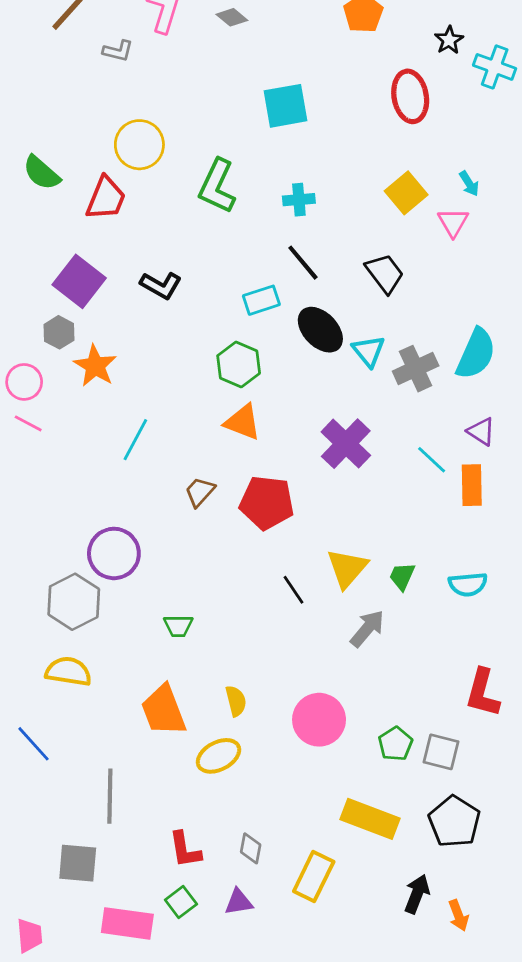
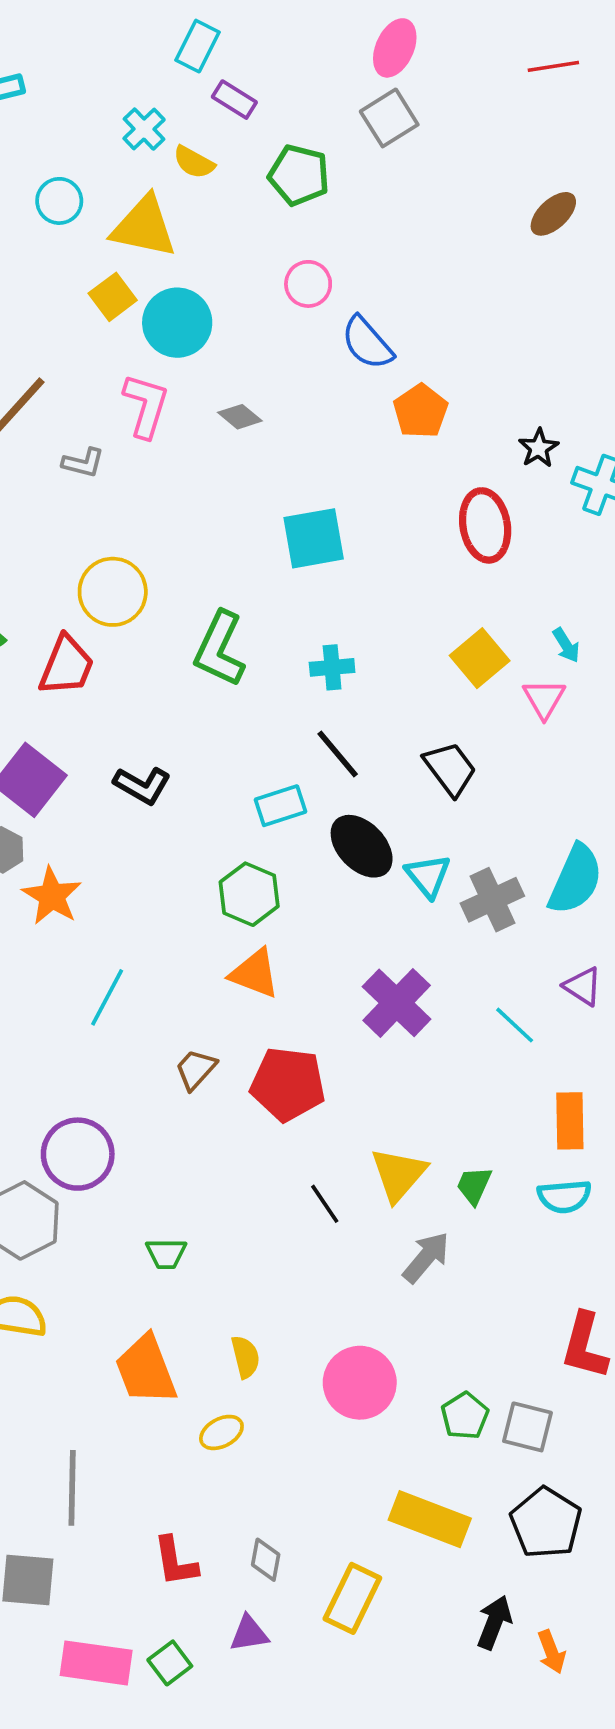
orange rectangle: (472, 485) -> (570, 1121), moved
yellow ellipse: (218, 756) -> (221, 1432), size x0.7
green square: (181, 902) -> (170, 1663), moved

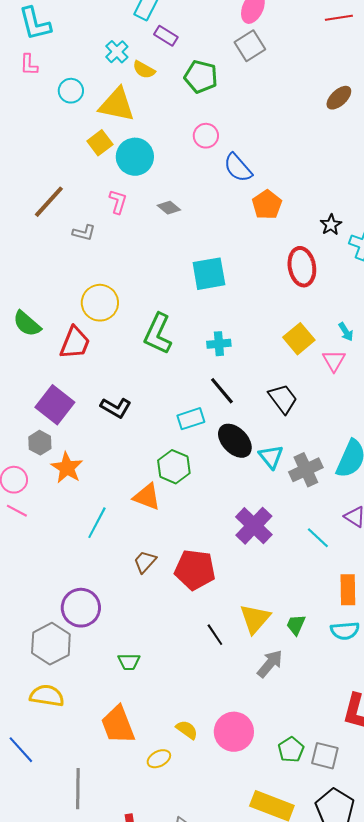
pink L-shape: (146, 406) -> (118, 202), size x0.7
orange triangle: (255, 973) -> (147, 497), moved
yellow semicircle: (245, 1357) -> (187, 730), moved, turned -40

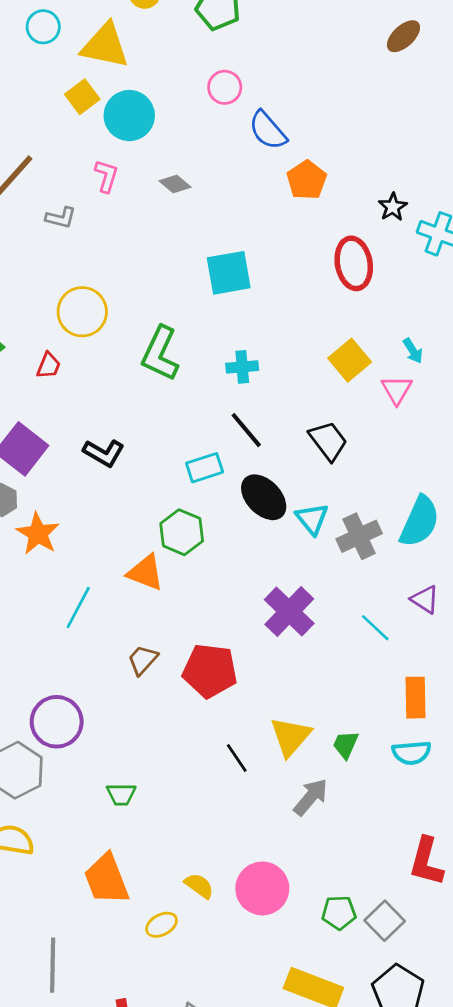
red trapezoid: (75, 343) -> (49, 366), size x0.6
green pentagon: (291, 750) -> (339, 913), turned 30
gray square: (325, 756) -> (385, 921), turned 32

